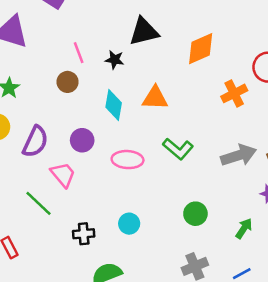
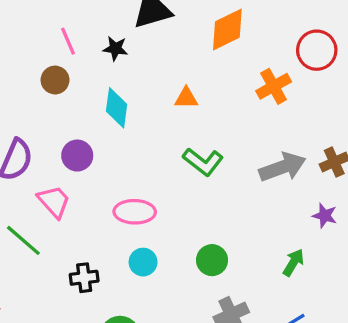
orange triangle: (155, 98) -> (186, 98), moved, size x0.7
pink ellipse: (128, 160) -> (135, 212), moved
green circle: (195, 214) -> (212, 260), moved

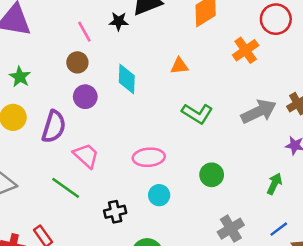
black star: (115, 49) -> (119, 21), moved
purple circle: (77, 156) -> (85, 97), moved
green circle: (212, 260) -> (212, 175), moved

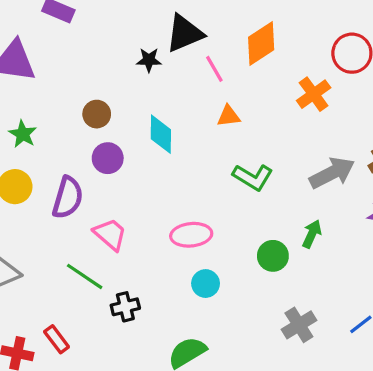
pink line: (84, 32) -> (214, 69), moved
green arrow: (274, 184) -> (312, 234), moved
black cross: (115, 212) -> (125, 307), moved

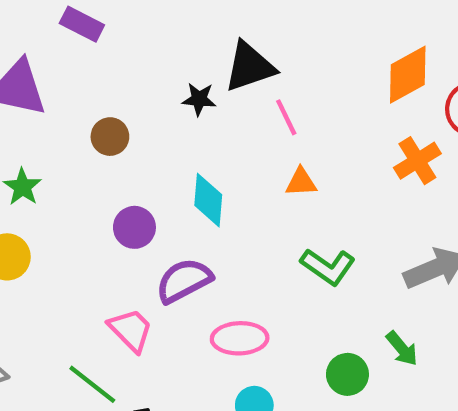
orange diamond: (261, 43) -> (408, 75), moved
brown circle: (97, 114) -> (110, 137), moved
purple semicircle: (68, 198) -> (184, 281), moved, turned -138
green arrow: (312, 234) -> (402, 349), turned 112

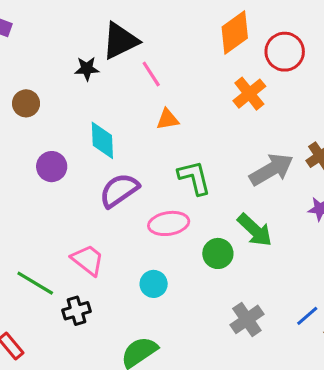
green L-shape: (328, 267) -> (194, 178), turned -132
purple semicircle: (184, 281) -> (119, 190), moved
pink trapezoid: (131, 330) -> (88, 260), moved
pink ellipse: (240, 338) -> (169, 223), moved
green arrow: (402, 349) -> (255, 230), size x1.4

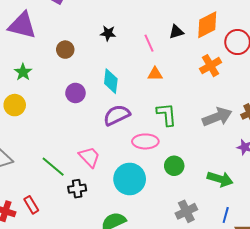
black triangle: (120, 41) -> (176, 32), moved, size x0.6
green arrow: (255, 230) -> (220, 179), moved, turned -35
cyan circle: (154, 284) -> (130, 179), size x1.8
blue line: (307, 316) -> (226, 215), turned -42

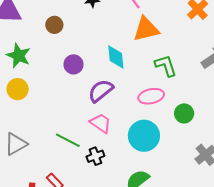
green star: (23, 72) -> (19, 56), size x1.4
orange triangle: (155, 74) -> (146, 29), size x1.8
cyan diamond: (111, 81) -> (116, 57), moved
purple semicircle: (117, 115) -> (101, 91), moved

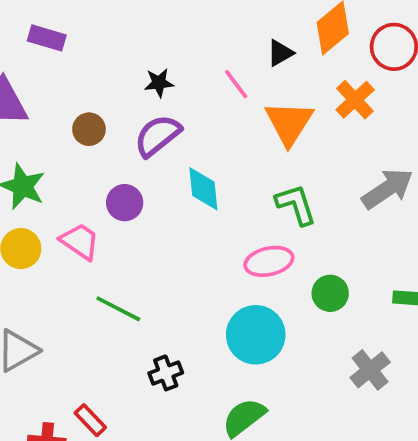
orange triangle: (146, 29) -> (289, 123), moved, turned -44
purple semicircle: (101, 91) -> (158, 136), moved
pink trapezoid: (101, 123) -> (80, 241), moved
green line: (68, 140) -> (118, 309), moved

